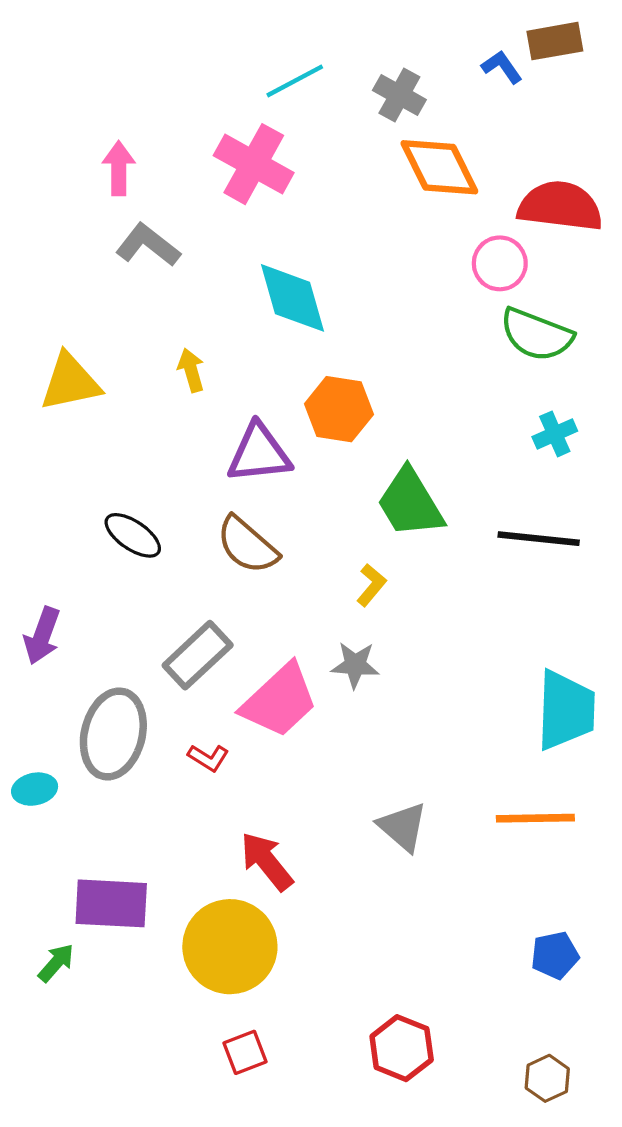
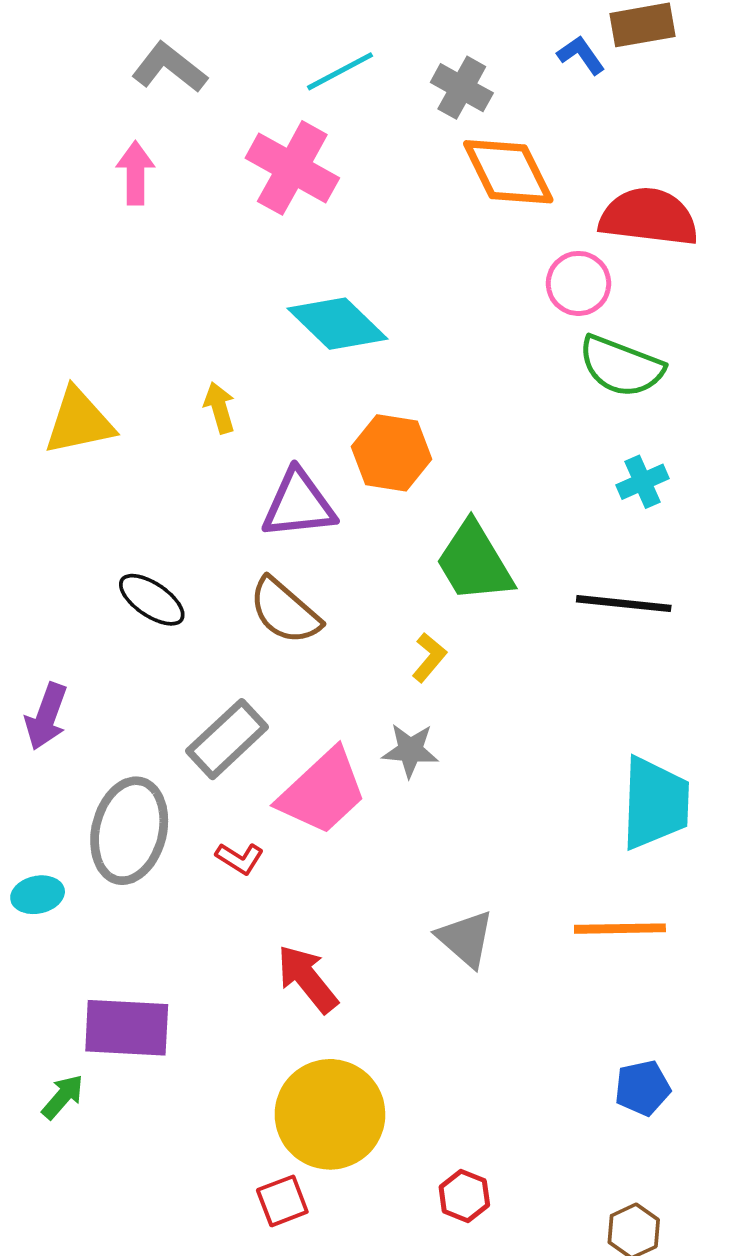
gray L-shape: (148, 245) -> (169, 68), moved
cyan diamond: (293, 298) -> (338, 324), turned -30
yellow circle: (230, 947) -> (330, 1114), moved
red hexagon: (402, 1048) -> (464, 1196), size x0.7

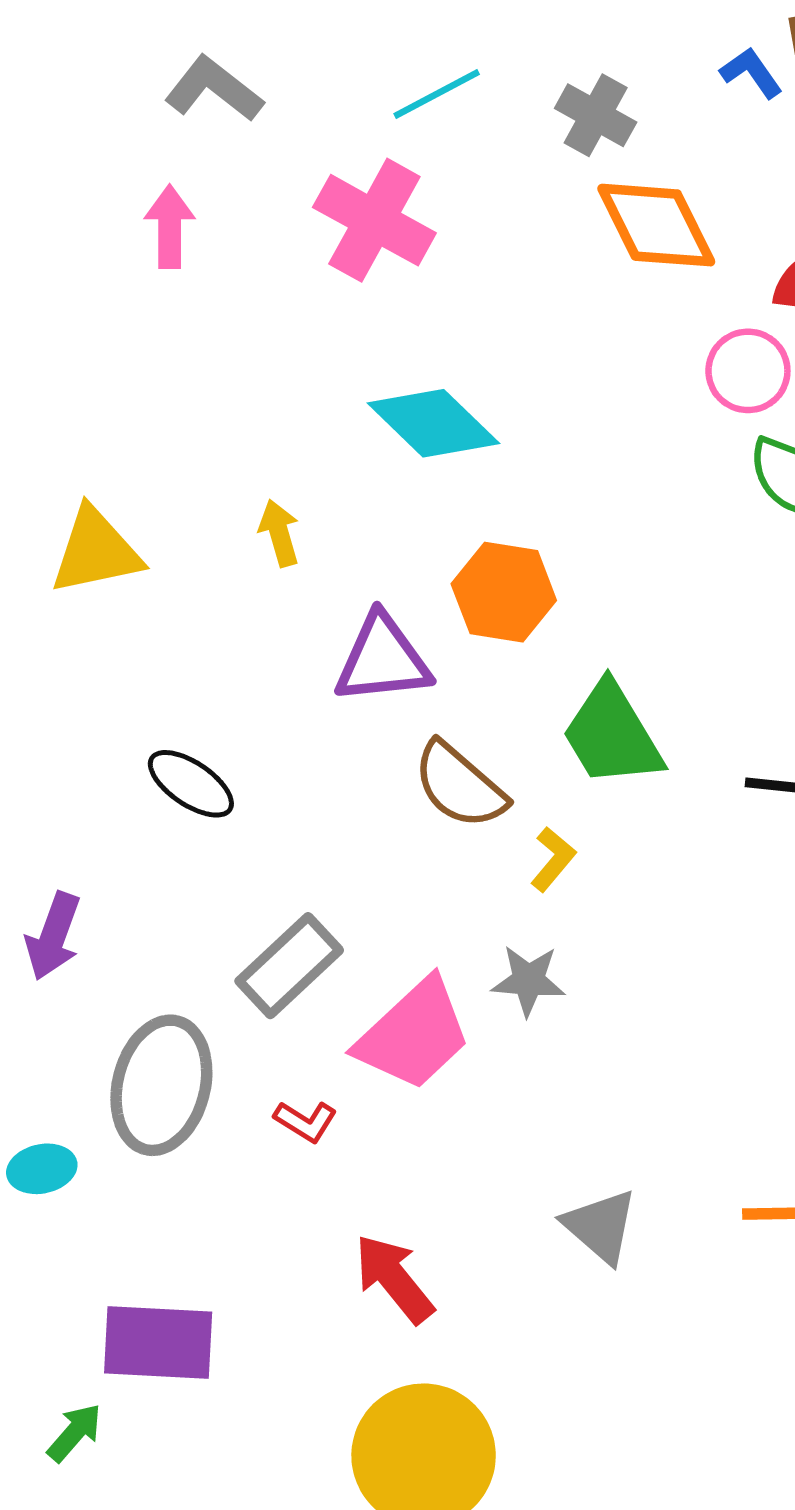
brown semicircle: (285, 611) -> (460, 785), moved

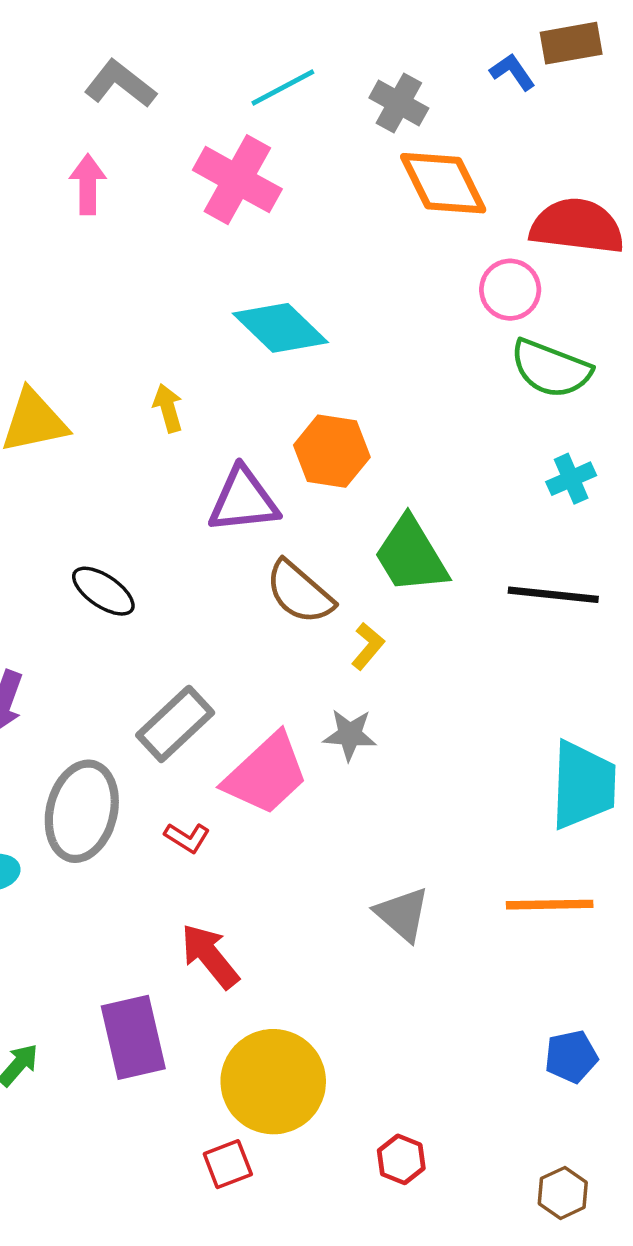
red arrow: (394, 1279) -> (210, 956), moved
purple rectangle: (158, 1343) -> (133, 1037), moved, turned 74

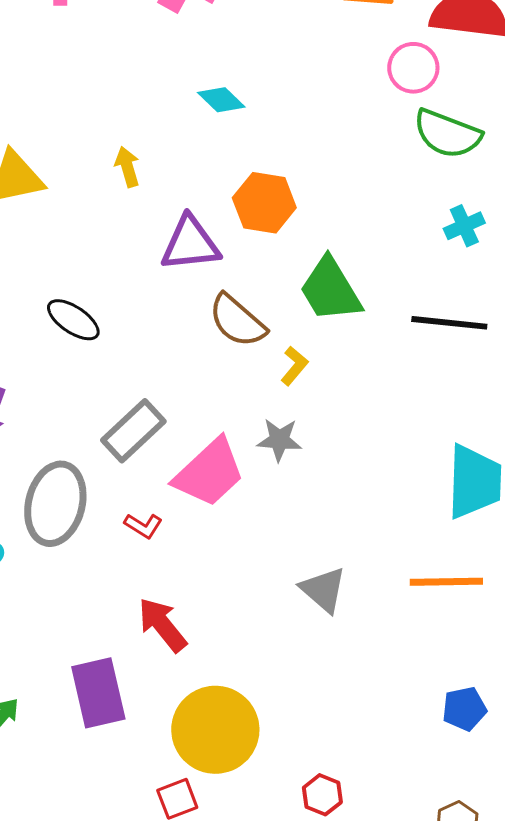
cyan diamond: (280, 328) -> (221, 100), size x0.6

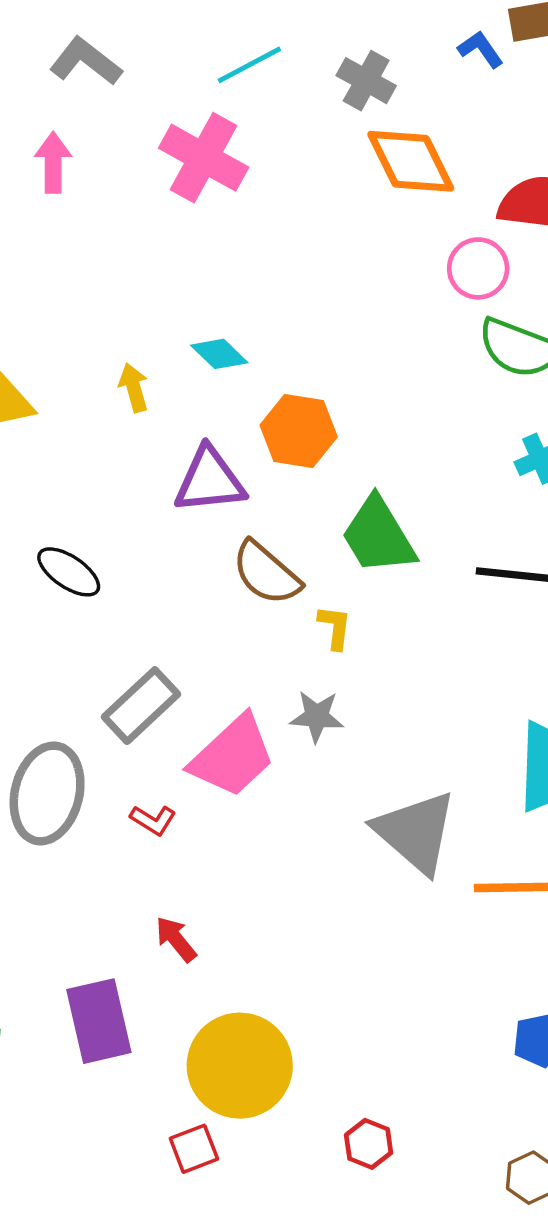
cyan diamond: (221, 100) -> (219, 354), moved
yellow L-shape: (294, 366) -> (335, 627), turned -33
gray triangle: (323, 590) -> (416, 832), moved, size x1.5
red arrow: (162, 625) -> (176, 939), size x0.7

